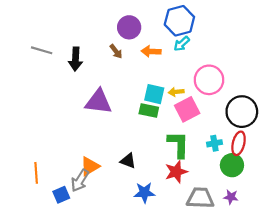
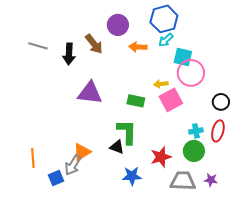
brown arrow: (116, 51) -> (94, 44), moved, size x1.5
cyan square: (154, 94) -> (183, 57), moved
black circle: (242, 112) -> (221, 102), size x0.6
green L-shape: (178, 144) -> (127, 132), moved
green circle: (232, 165) -> (194, 151), moved

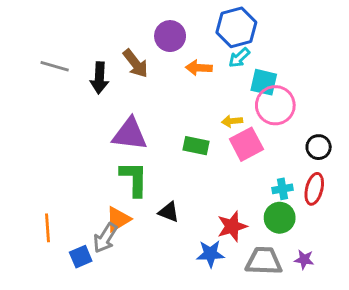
green L-shape: (127, 132) -> (134, 179), moved
blue star: (132, 176) -> (210, 254), moved

